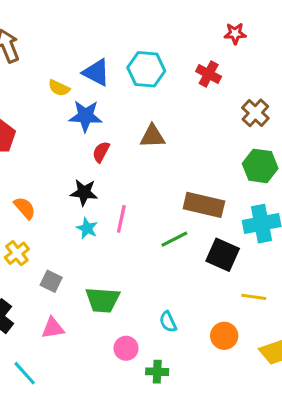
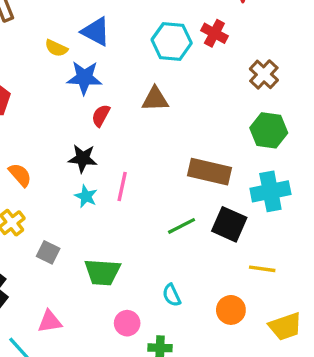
cyan hexagon: (146, 69) -> (172, 41), moved
green line: (174, 239) -> (181, 226), moved
pink triangle: (53, 328) -> (50, 322), moved

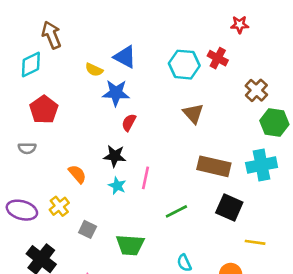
brown triangle: (155, 99) -> (193, 113), moved, turned 50
green hexagon: (269, 130) -> (274, 122), moved
orange semicircle: (20, 175) -> (77, 174), moved
cyan cross: (270, 191) -> (262, 165), moved
green line: (181, 226) -> (176, 211), moved

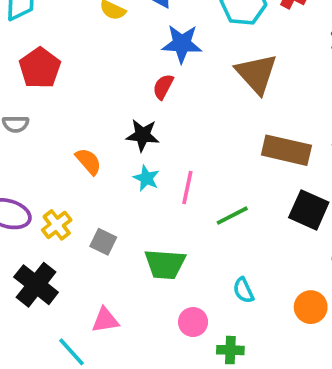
blue star: (116, 93) -> (182, 44), moved
brown triangle: (193, 113) -> (257, 74), size x1.4
pink line: (146, 178) -> (187, 188), moved
yellow cross: (59, 206) -> (57, 225), moved

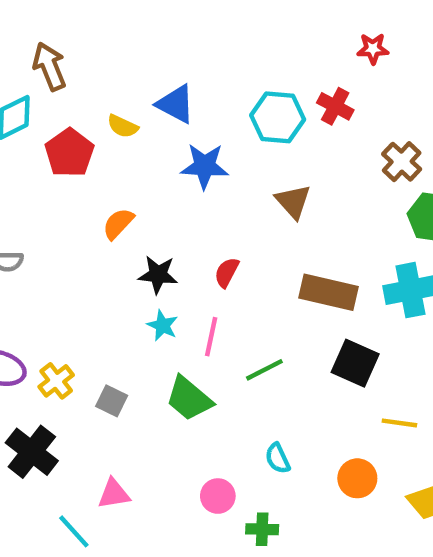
red pentagon: (40, 68) -> (69, 153), moved
brown triangle: (257, 74) -> (293, 202), size x0.7
red semicircle: (163, 87) -> (227, 272), moved
orange semicircle: (88, 161) -> (118, 224), moved, turned -96
green trapezoid: (165, 264) -> (189, 399), moved, turned 36

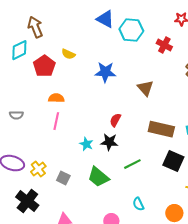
blue triangle: (176, 104) -> (105, 19), moved
cyan hexagon: (278, 117) -> (131, 30), moved
orange semicircle: (118, 224) -> (56, 98), moved, turned 49
black star: (158, 275) -> (109, 142), moved
pink line: (211, 337) -> (56, 121), moved

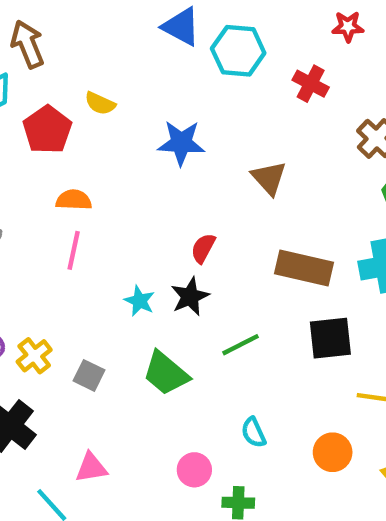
black star: (109, 142) -> (190, 296), turned -30
black square: (173, 161) -> (330, 338), turned -30

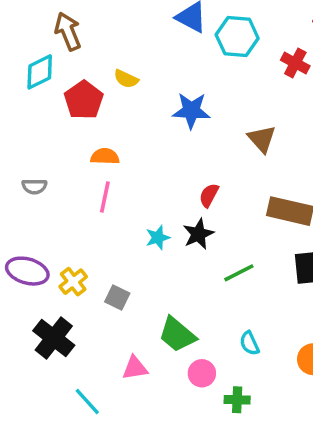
cyan star: (139, 301) -> (158, 238), turned 30
green trapezoid: (166, 373) -> (177, 335), moved
pink triangle: (91, 468) -> (135, 368), moved

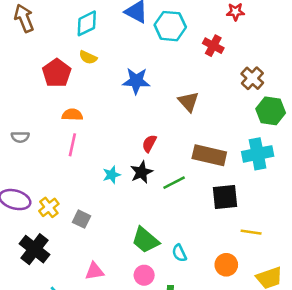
brown arrow: (68, 31) -> (24, 18), moved
cyan diamond: (40, 72) -> (87, 23), moved
green line: (239, 273) -> (174, 183), moved
green trapezoid: (177, 335) -> (145, 240), moved

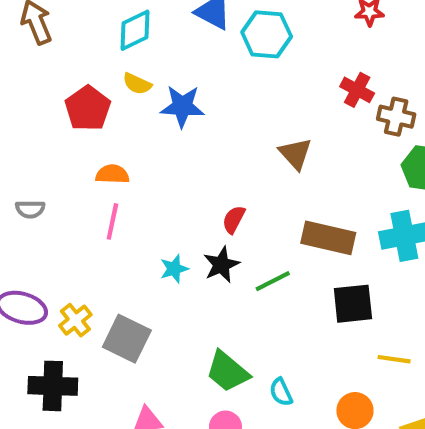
red cross: (213, 46) -> (357, 90), moved
brown cross: (252, 78) -> (396, 117), turned -30
blue star: (136, 81) -> (182, 106), moved
gray square: (81, 219) -> (127, 339), size x1.6
black cross: (35, 249) -> (53, 386), turned -36

